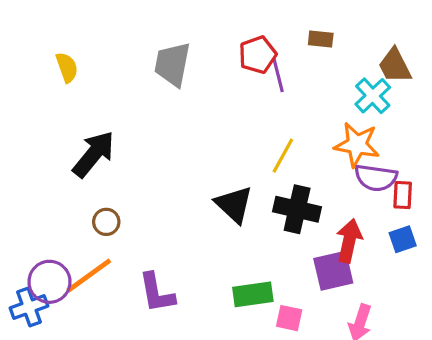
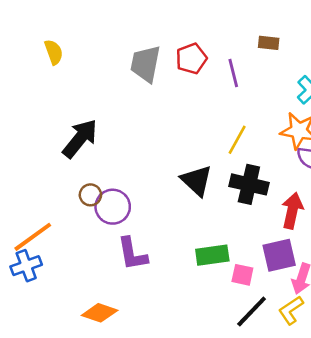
red pentagon: (258, 55) -> (191, 59), moved
yellow semicircle: (67, 67) -> (54, 52), moved
purple square: (333, 271) -> (279, 255), moved
orange line: (89, 275) -> (33, 237), moved
purple circle: (49, 282) -> (113, 207), moved

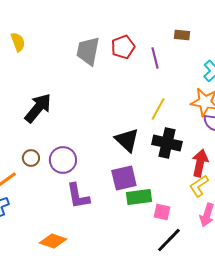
brown circle: (90, 195) -> (31, 158), moved
purple square: (279, 255) -> (124, 178), moved
yellow L-shape: (291, 310) -> (199, 186), moved

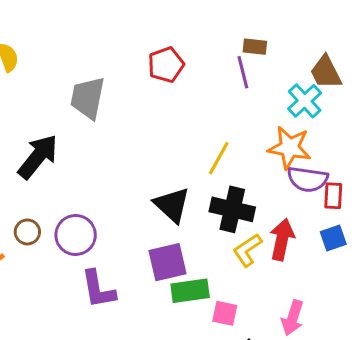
gray trapezoid: (88, 51) -> (88, 98), moved
purple line: (155, 58) -> (243, 72), moved
yellow L-shape: (199, 186) -> (247, 250), moved

